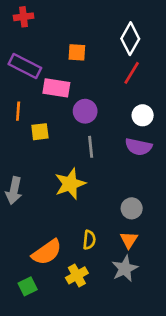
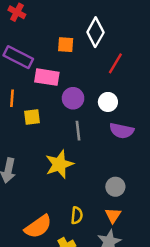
red cross: (24, 17) -> (17, 12), turned 35
white diamond: (130, 39) -> (95, 32), moved
white circle: (143, 115) -> (108, 102), moved

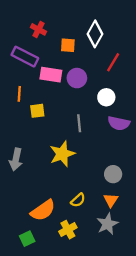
red cross: (17, 12) -> (38, 29), moved
purple circle: (73, 98) -> (77, 78), moved
yellow semicircle: (77, 215) -> (78, 200), turned 42

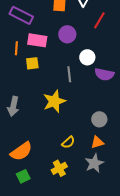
pink rectangle: (51, 75) -> (37, 40), moved
white circle: (106, 97) -> (87, 57), moved
orange triangle: (111, 200) -> (97, 142), turned 40
orange semicircle: (43, 210) -> (21, 151), moved

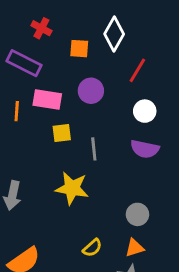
white circle: (87, 57) -> (145, 111), moved
yellow square: (32, 63) -> (62, 133), moved
yellow star: (54, 101) -> (72, 188), turned 30

